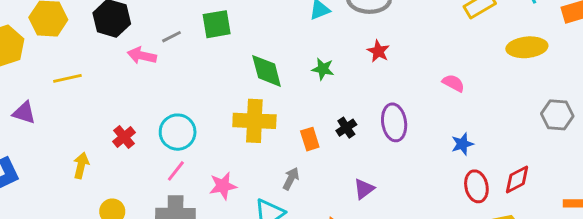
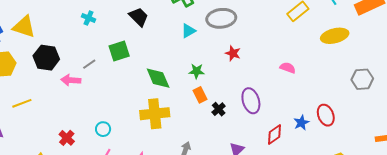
cyan circle: (178, 132) -> (103, 129), size x0.6
orange rectangle: (310, 139) -> (200, 95), moved
blue star: (462, 144) -> (301, 123), moved
red diamond: (517, 179) -> (274, 134), moved
red ellipse: (476, 186) -> (326, 115), moved

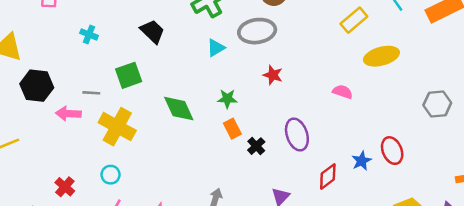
yellow ellipse: (335, 36) -> (381, 56), moved
gray line: (89, 64) -> (91, 93), turned 40
yellow cross: (155, 114) -> (117, 127), moved, turned 36

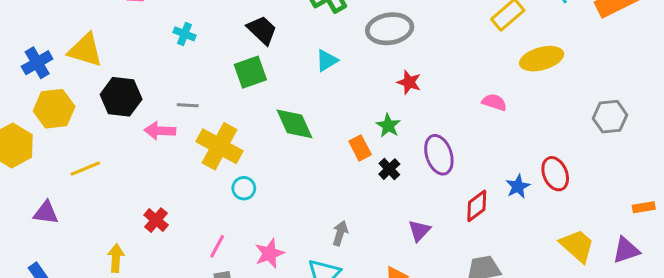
cyan triangle: (216, 48) -> (327, 60), moved
green square: (129, 75) -> (250, 72), moved
green star: (227, 99) -> (388, 126), moved, turned 30
cyan circle: (111, 175) -> (244, 188), moved

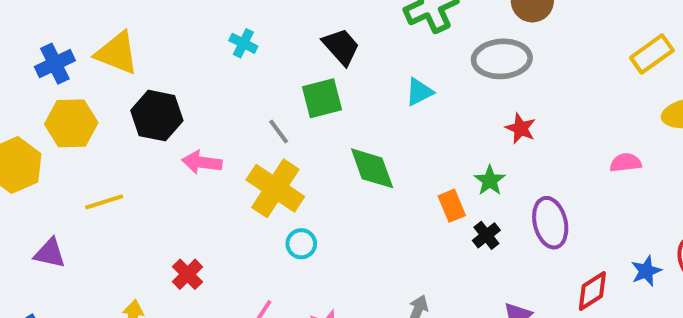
pink semicircle: (494, 102) -> (626, 163), turned -30
gray line: (188, 105) -> (279, 132), moved, turned 45

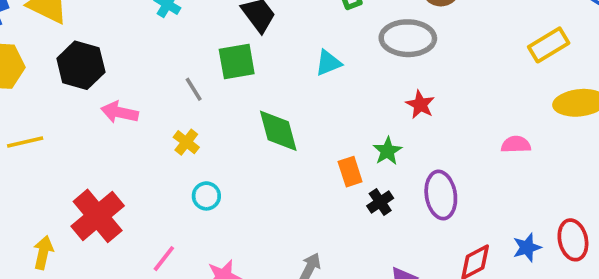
yellow cross: (275, 188) -> (186, 142), size x0.5
red cross: (187, 274) -> (98, 216), size x1.8

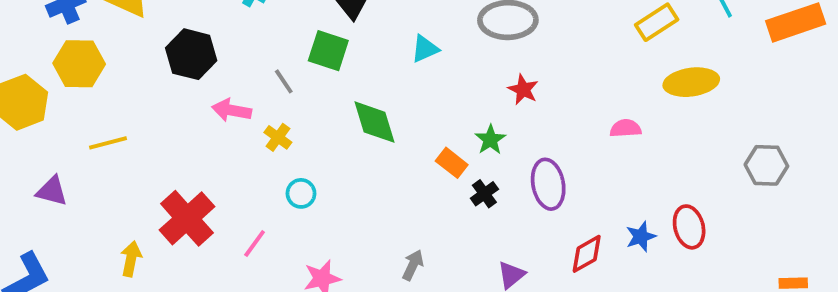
green square: (237, 62) -> (328, 51), turned 30
black hexagon: (81, 65) -> (191, 54), moved
pink arrow: (120, 112) -> (232, 110), moved
orange rectangle: (350, 172) -> (452, 163), turned -32
pink line: (164, 259) -> (255, 244), moved

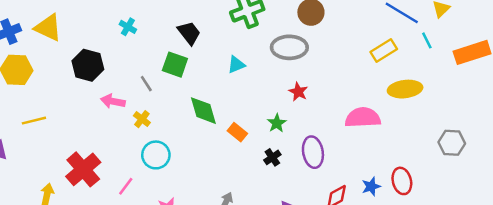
pink semicircle: (626, 128) -> (363, 118), size x1.8
orange rectangle: (452, 163) -> (237, 132), moved
cyan circle: (301, 193) -> (156, 155), size x1.5

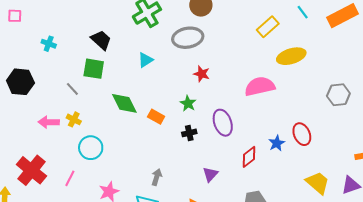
pink arrow: (113, 101) -> (49, 122), moved
black cross: (272, 157) -> (189, 133), turned 32

